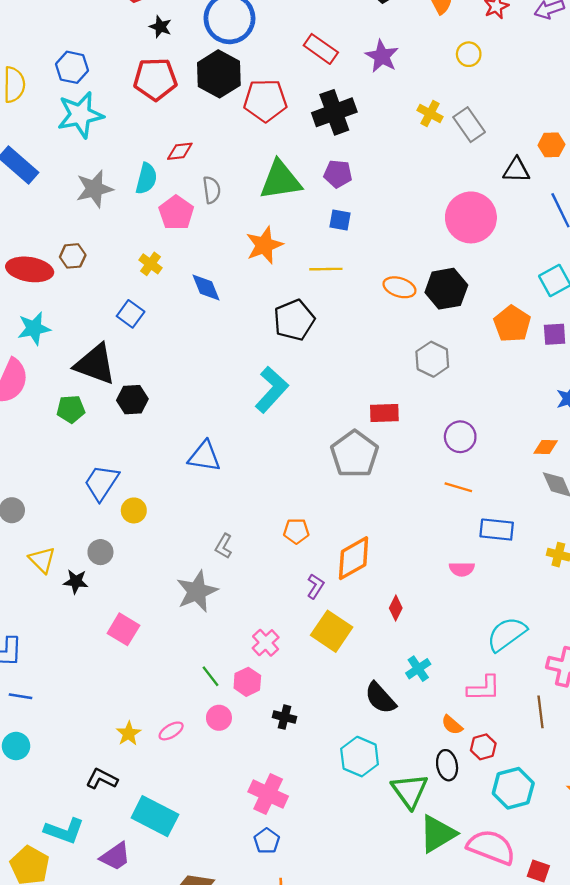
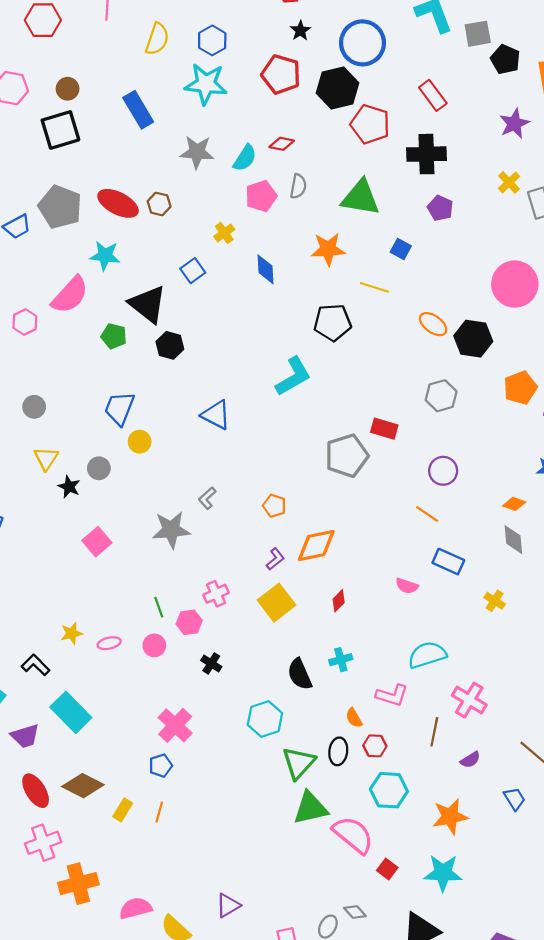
purple star: (382, 56) -> (514, 124), moved
purple pentagon: (338, 174) -> (440, 208), moved
blue trapezoid: (101, 483) -> (120, 408), turned -30

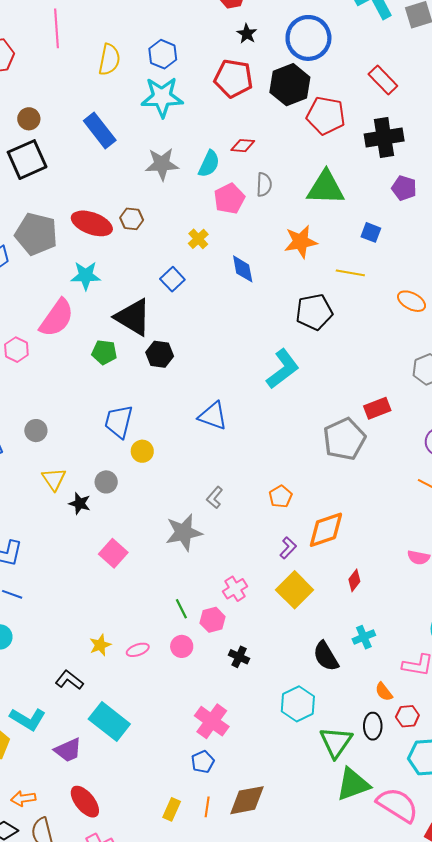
red rectangle: (384, 429) -> (377, 408), turned -30
orange pentagon: (274, 506) -> (281, 497), turned 30
brown diamond: (83, 786) -> (247, 800), moved, turned -30

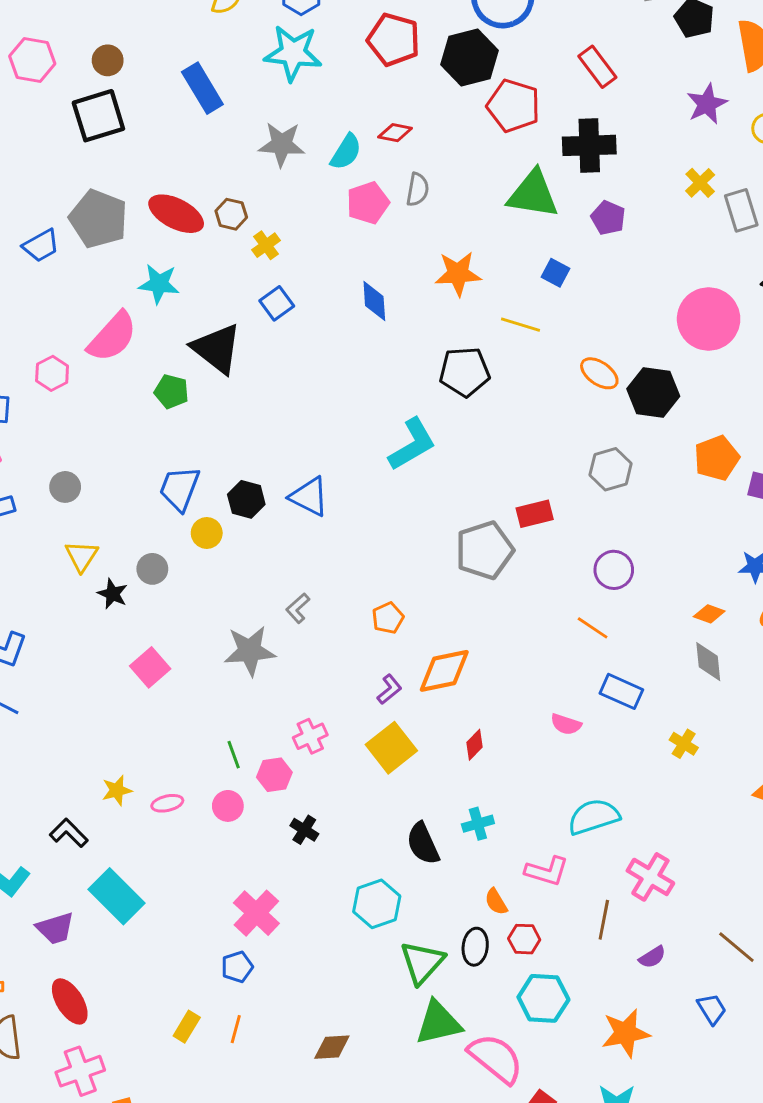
green triangle: (326, 188) -> (533, 194), moved
yellow cross: (198, 239) -> (266, 245), moved
black hexagon: (160, 354) -> (246, 499), moved
brown diamond: (247, 800) -> (332, 1047), moved, size x0.7

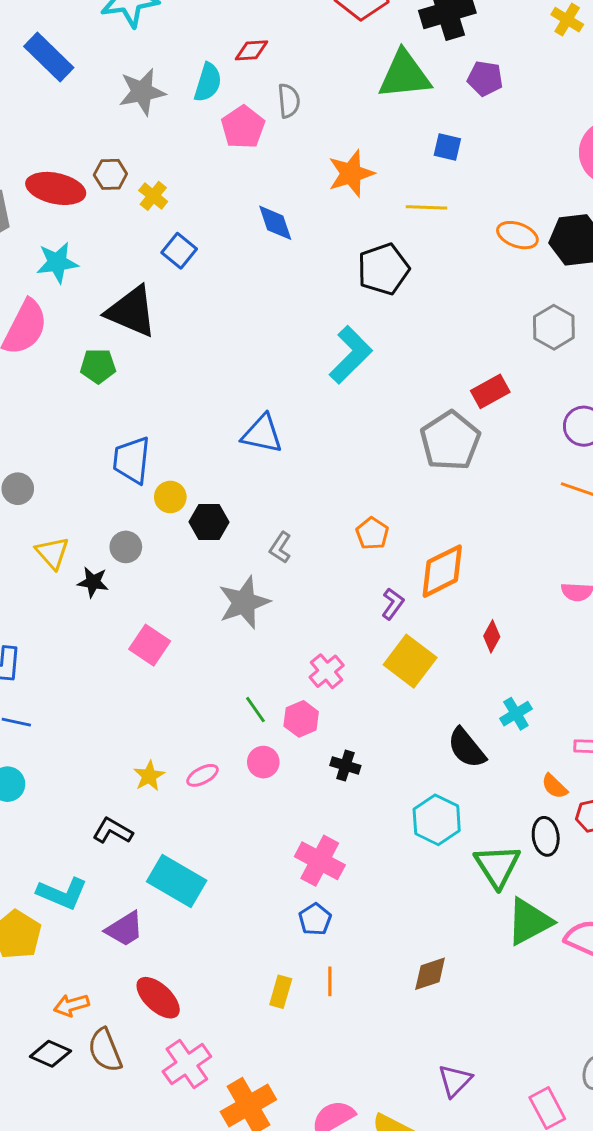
black hexagon: (246, 499) -> (209, 522), moved

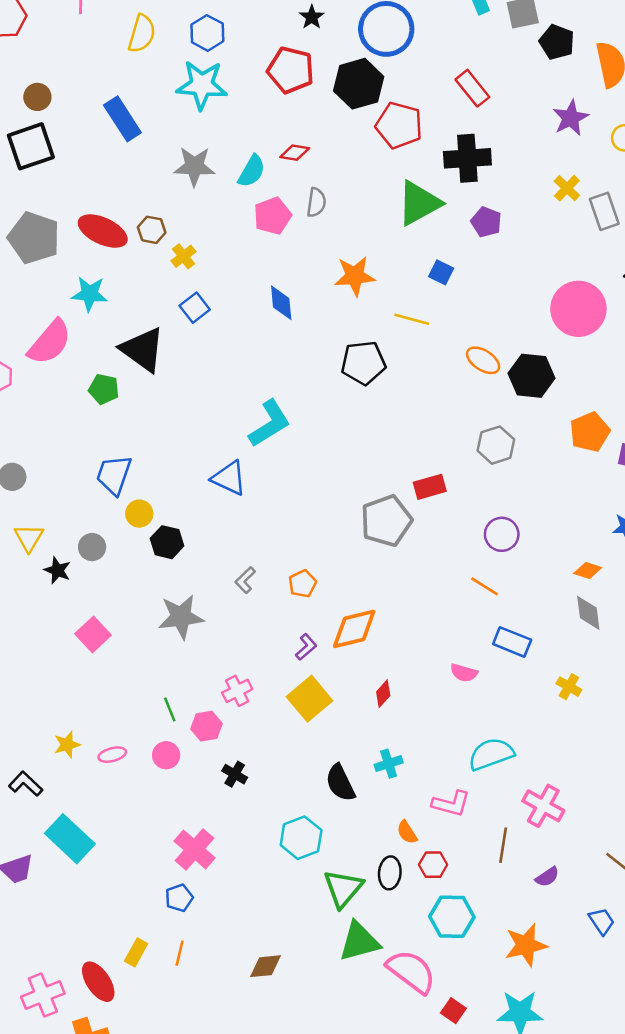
green triangle: (404, 75) -> (419, 203), turned -36
cyan L-shape: (351, 355) -> (270, 423), moved
gray L-shape: (280, 548) -> (245, 580), moved
red ellipse: (158, 998) -> (98, 982), moved

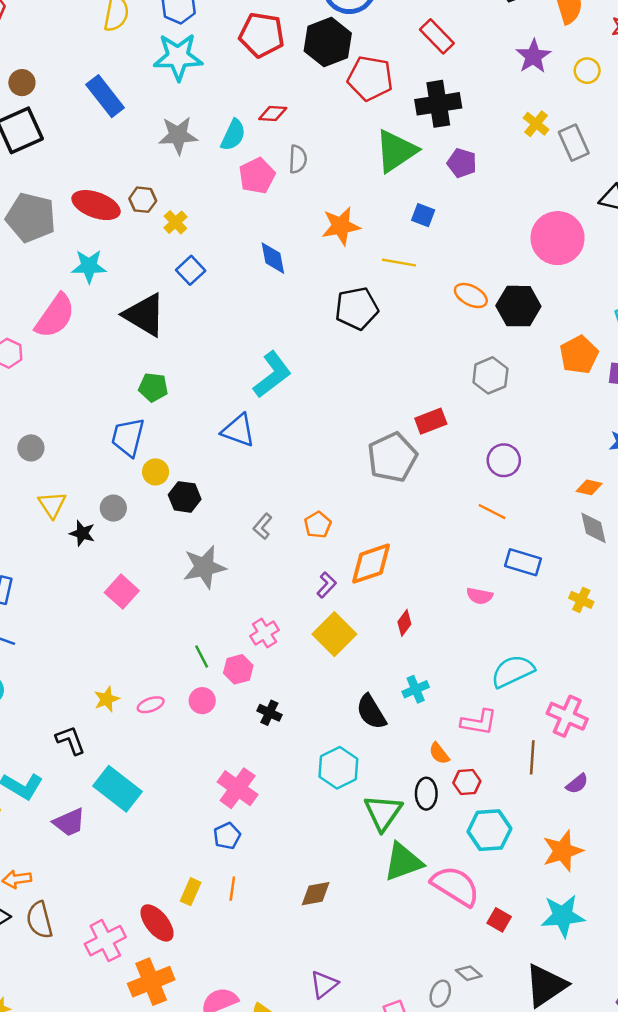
green pentagon: (104, 389) -> (153, 387), moved
black L-shape: (26, 784) -> (70, 740), turned 32

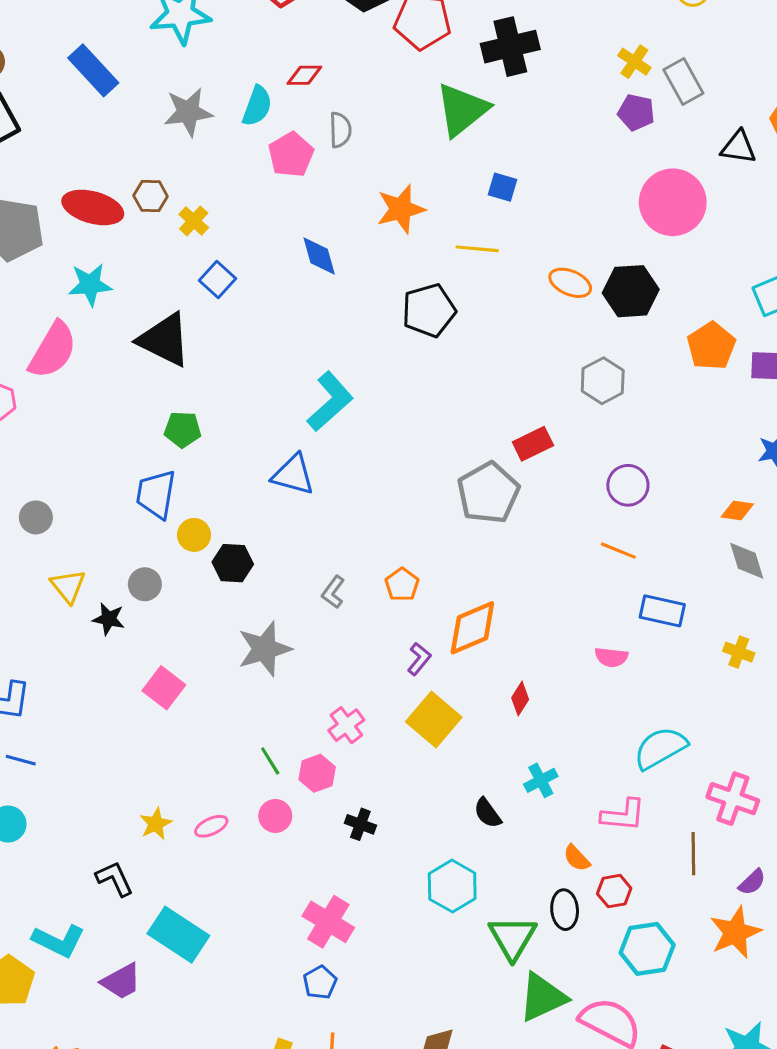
purple pentagon: (462, 163) -> (636, 112), moved
black semicircle: (371, 712) -> (488, 813), size x0.7
orange star: (563, 851) -> (735, 932), moved

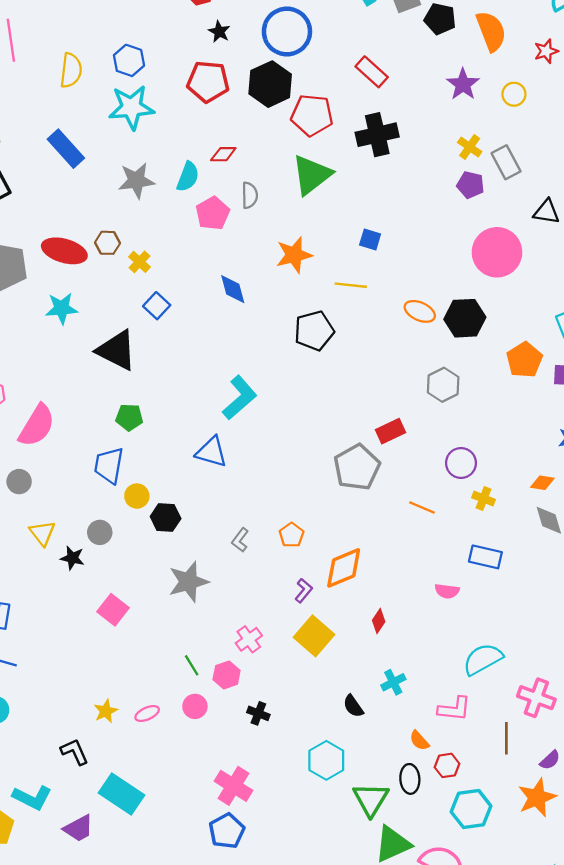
green triangle: (462, 110) -> (312, 175), moved
pink semicircle: (53, 350) -> (37, 426), moved
orange line: (618, 551) -> (422, 507), moved
yellow cross: (739, 652) -> (483, 499), moved
blue pentagon: (320, 982) -> (227, 831), size x1.4

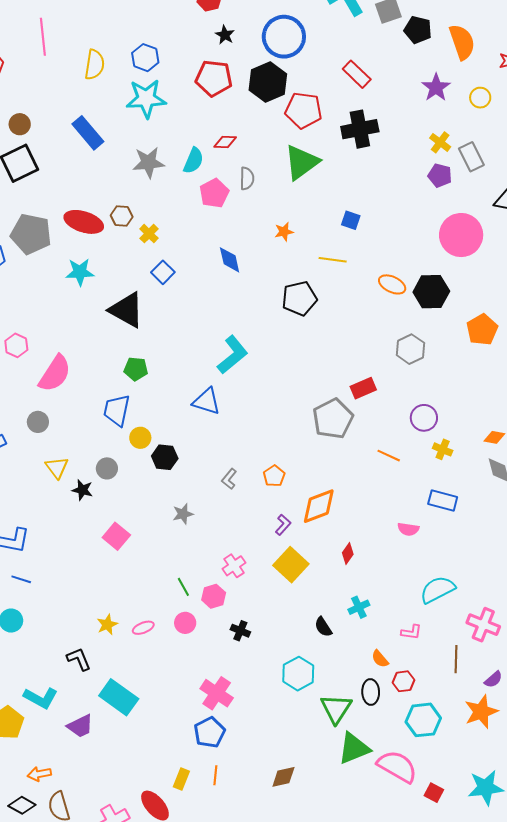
orange star: (294, 255) -> (284, 232), size x0.6
gray star: (188, 582) -> (183, 514), size x0.6
pink L-shape: (454, 709) -> (411, 632), size x0.7

